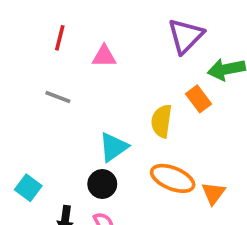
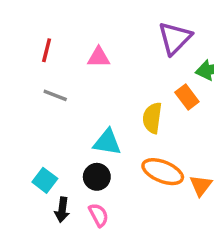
red line: (60, 38) -> (47, 50), moved
cyan triangle: (113, 147) -> (107, 142), turned 44
cyan square: (28, 188) -> (45, 180), moved

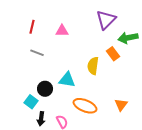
orange ellipse: (163, 172) -> (85, 106), moved
black circle: (97, 177) -> (45, 89), moved

